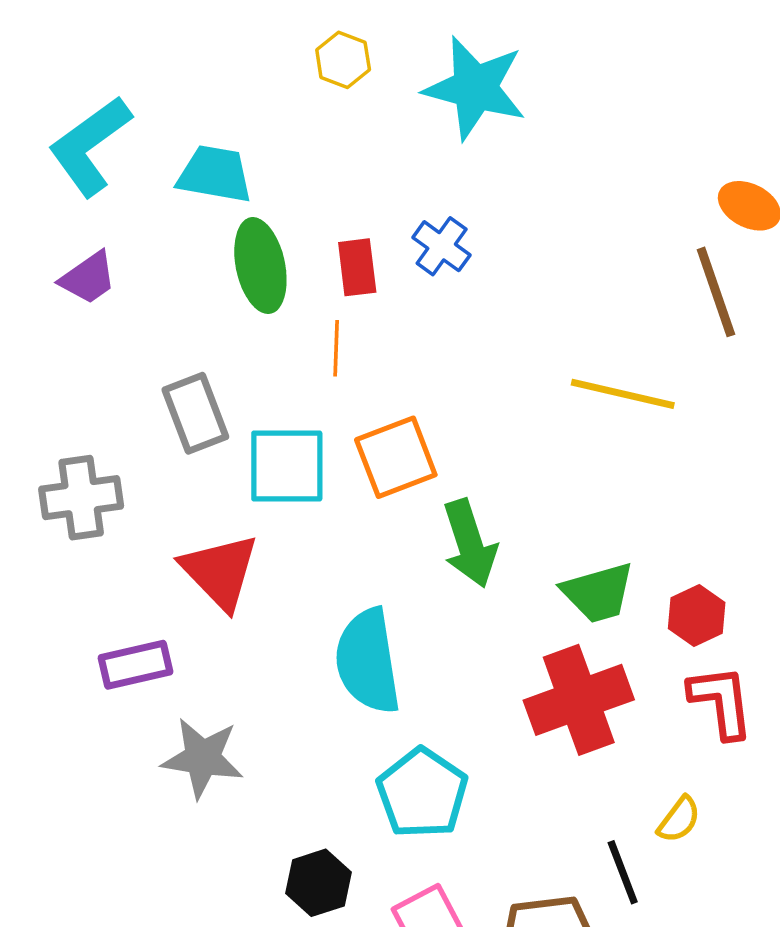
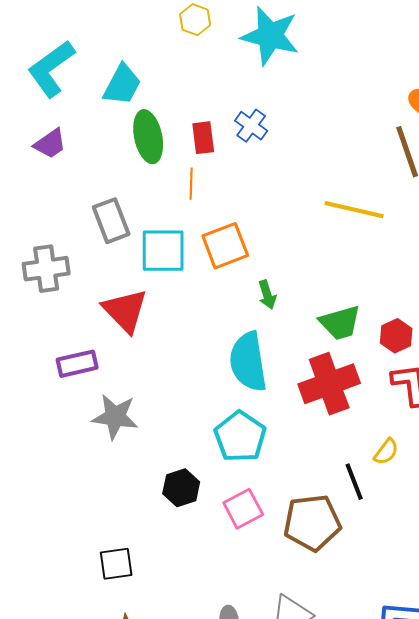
cyan trapezoid: (215, 174) -> (122, 85), turned 108
green arrow: (470, 543) -> (267, 295), size x0.6
cyan semicircle: (368, 661) -> (248, 362), moved

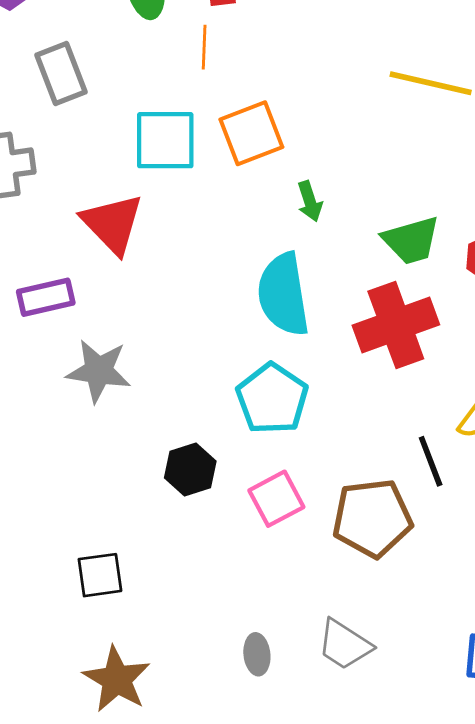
gray rectangle: (111, 221) -> (61, 74), moved

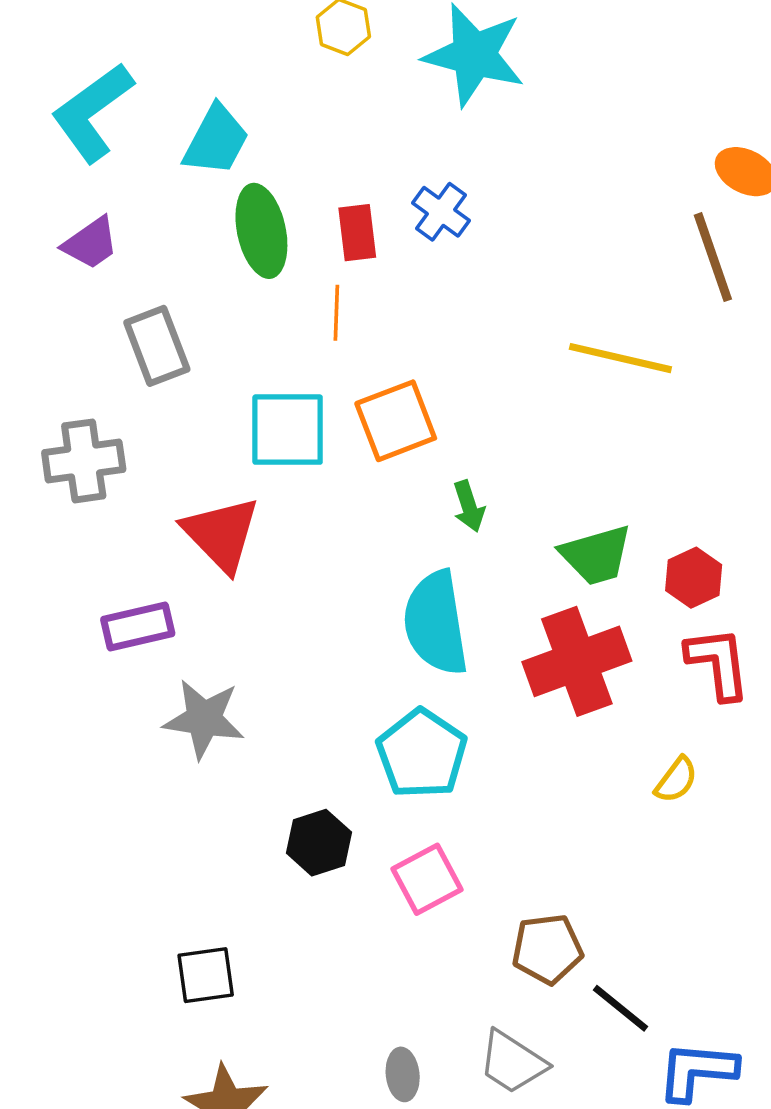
black line: (431, 461) -> (620, 1008), moved, turned -30
brown pentagon: (372, 518) -> (547, 949), moved, size x0.7

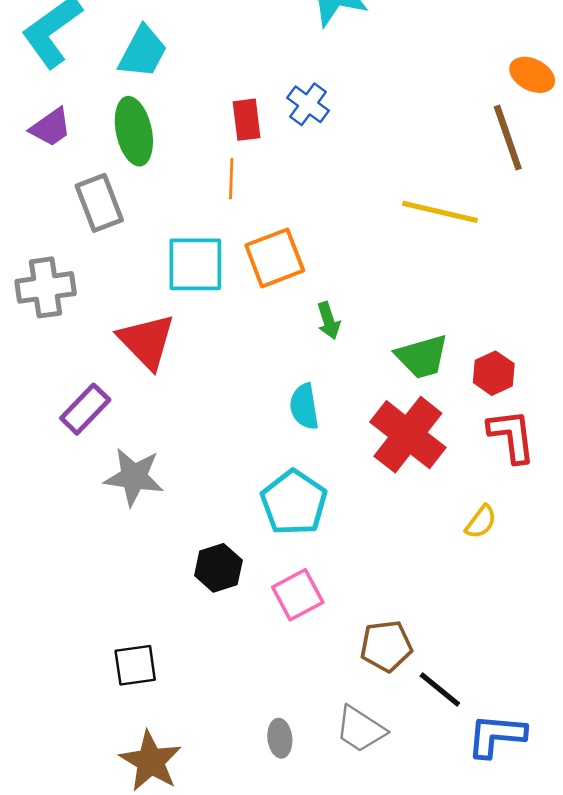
green ellipse: (261, 231) -> (134, 131), moved
cyan semicircle: (436, 623) -> (304, 407), size x0.6
purple rectangle: (138, 627) -> (85, 409), turned -33
red cross: (577, 661) -> (408, 435), turned -32

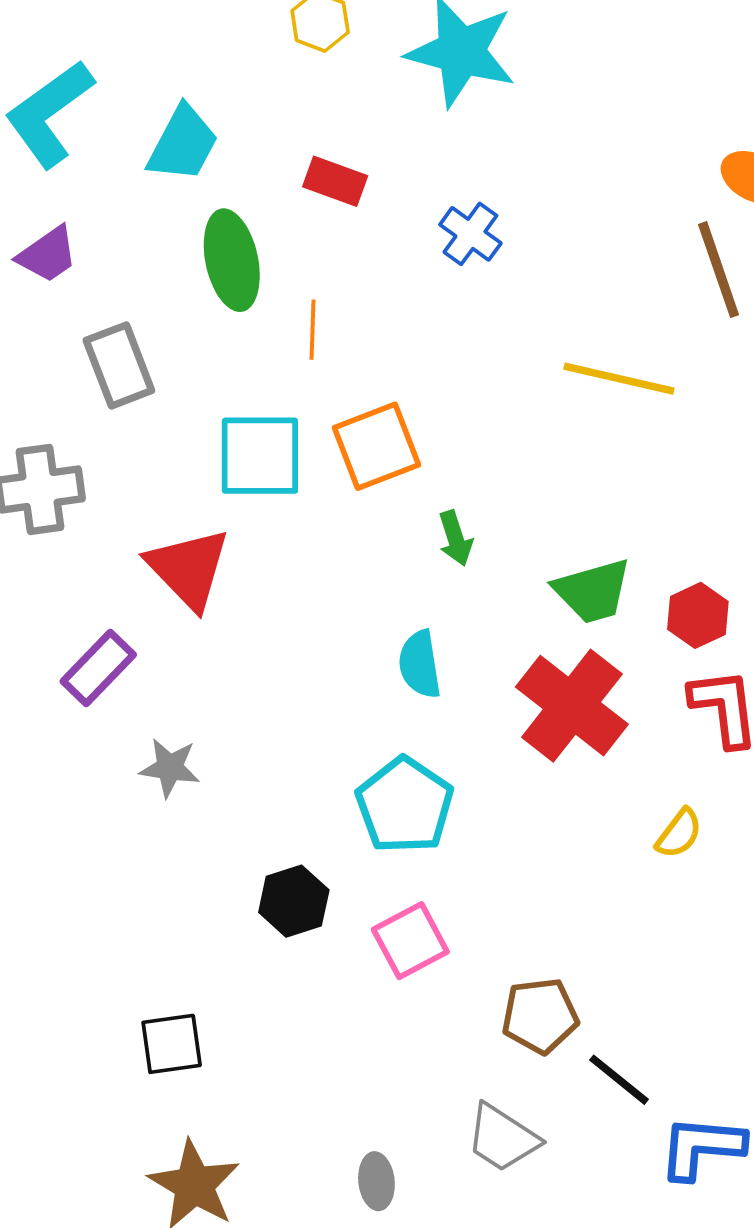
blue cross: (308, 104) -> (470, 234), moved
red rectangle: (247, 120) -> (335, 181), moved, turned -63
green ellipse: (134, 131) -> (232, 260), moved
gray star: (134, 477) -> (170, 768), size x0.7
gray ellipse: (280, 738) -> (376, 1181), moved

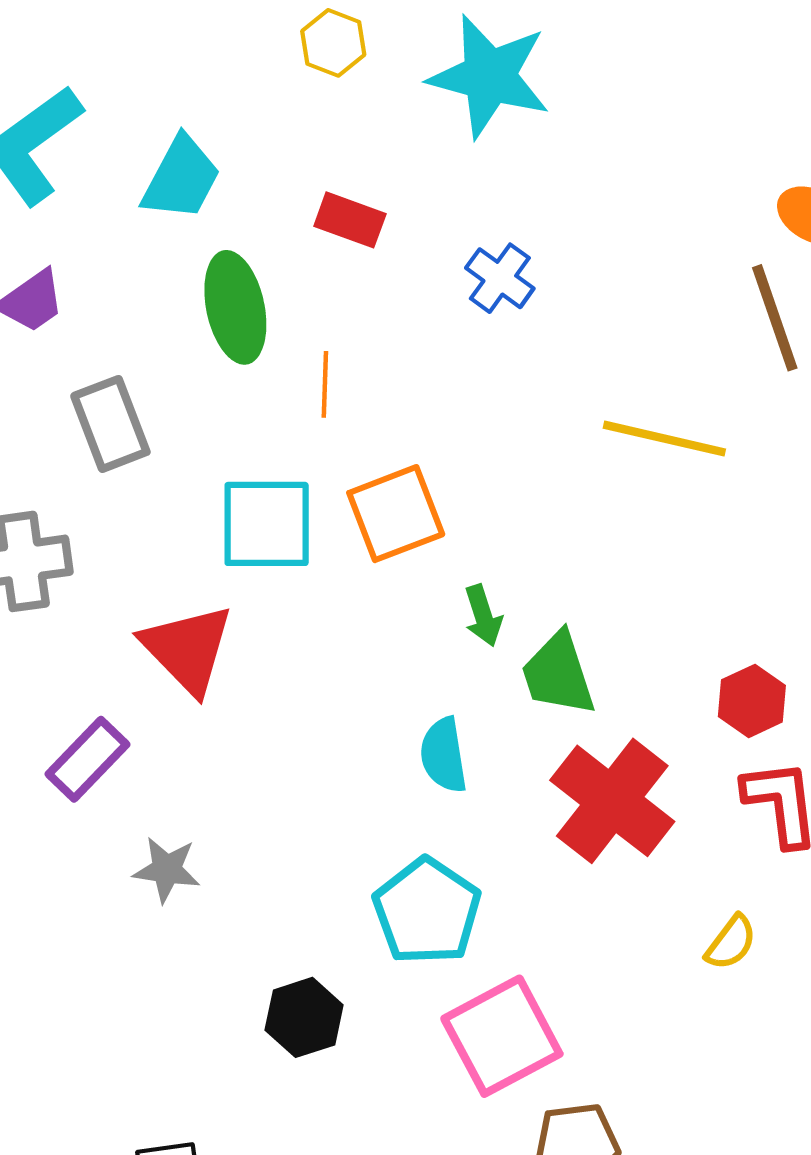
green trapezoid: (593, 591) -> (558, 674), moved, turned 88
pink square: (410, 941) -> (502, 1036), moved, size x1.4

